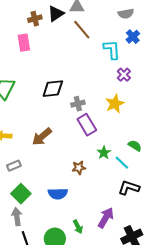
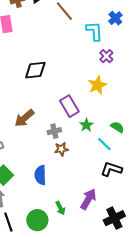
gray cross: (78, 104) -> (54, 131), moved
green star: (104, 153) -> (86, 125), moved
blue semicircle: (58, 194) -> (40, 175), turned 90

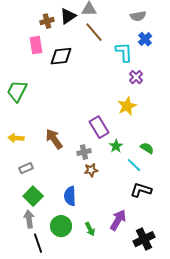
black diamond: (35, 70) -> (61, 56), moved
brown arrow: (24, 118) -> (54, 139), turned 95
green circle: (37, 220) -> (61, 226), moved

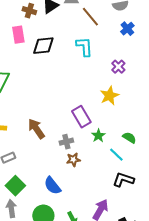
brown cross: (47, 21) -> (29, 11), turned 32
brown line: (94, 32) -> (90, 17), moved
cyan L-shape: (124, 52) -> (84, 47), moved
blue semicircle: (70, 196) -> (52, 186), turned -36

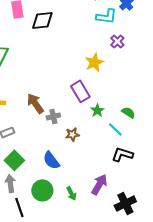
cyan L-shape: (84, 47) -> (106, 16), moved, turned 100
yellow star: (109, 96) -> (94, 62), moved
gray cross: (66, 142) -> (53, 116), moved

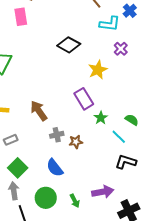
black diamond: (42, 20) -> (69, 45), moved, turned 35
gray cross: (53, 116) -> (57, 135), moved
purple arrow: (99, 184) -> (103, 192), turned 50

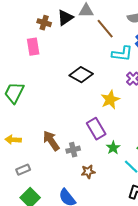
gray cross: (57, 135) -> (73, 150), moved

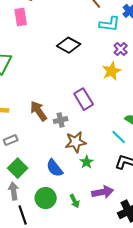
yellow star: (110, 100) -> (112, 71), moved
green star: (113, 148) -> (87, 162), moved
brown star: (88, 172) -> (76, 142), size x1.5

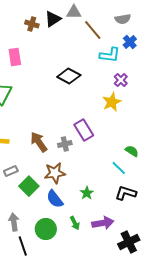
pink rectangle: (21, 17) -> (15, 57), moved
gray cross: (61, 120) -> (65, 144), moved
brown star: (76, 142) -> (55, 173), moved
green square: (18, 168) -> (29, 186), moved
green arrow: (75, 201) -> (75, 223), moved

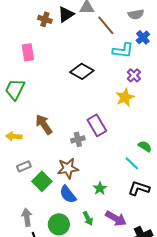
brown arrow: (39, 142) -> (44, 124), moved
purple arrow: (103, 223) -> (116, 218), turned 40

